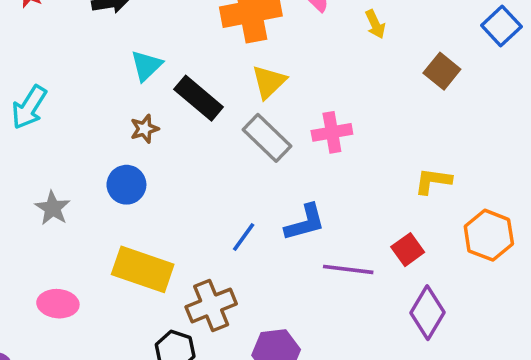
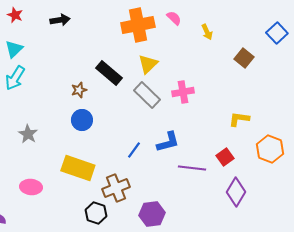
cyan triangle: (146, 66) -> (14, 49), moved
blue circle: (126, 185) -> (82, 120), moved

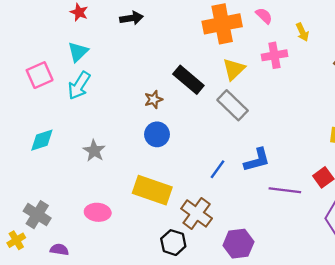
pink cross: (183, 92) -> (274, 55), moved
brown cross: (116, 188) -> (197, 213), turned -32

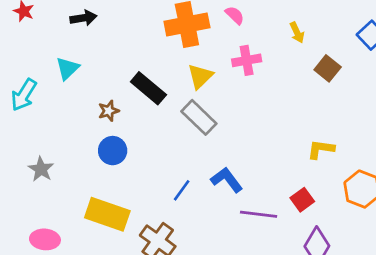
yellow arrow: (302, 32) -> (297, 33), moved
cyan triangle: (78, 52) -> (68, 68), moved
blue L-shape: (257, 160) -> (227, 180), turned -112

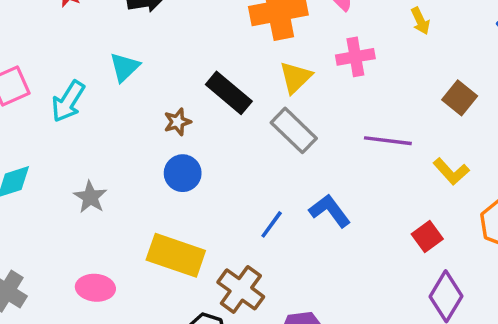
brown square: (328, 68) -> (460, 98), moved
yellow L-shape: (321, 149) -> (451, 171), turned -140
purple line: (259, 214) -> (388, 141), moved

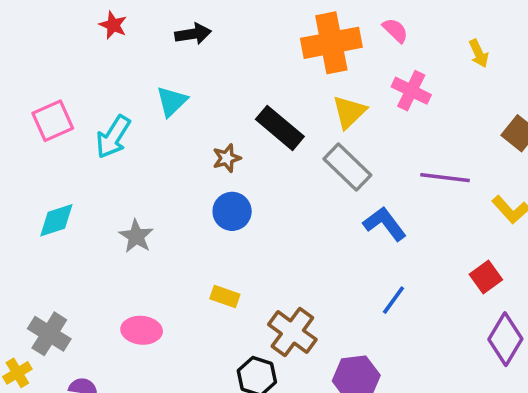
pink cross: (355, 57) -> (411, 91), turned 36
blue L-shape: (330, 211) -> (385, 224), moved
blue line: (272, 224) -> (394, 300), moved
yellow rectangle: (176, 255) -> (225, 297), size x0.5

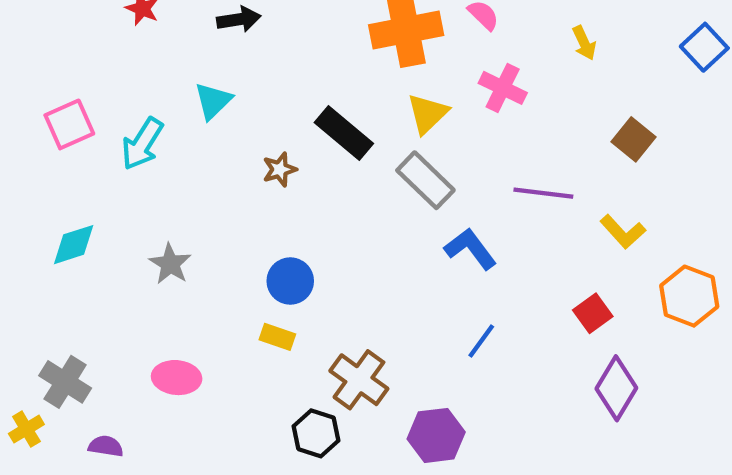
blue circle: (232, 211) -> (290, 281), moved

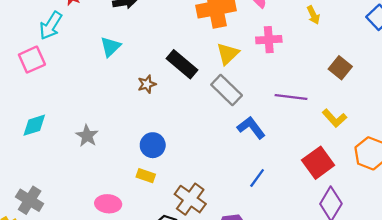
pink cross: (503, 88) -> (269, 40), turned -30
cyan arrow: (142, 144) -> (51, 26), moved
red square: (593, 313) -> (318, 163), size x1.5
pink ellipse: (177, 378) -> (108, 204), moved

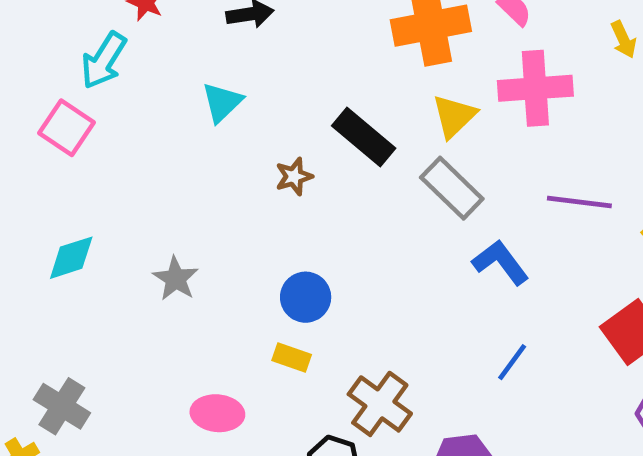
pink cross: (269, 40) -> (535, 88), size x1.4
pink square: (32, 60) -> (67, 128), turned -32

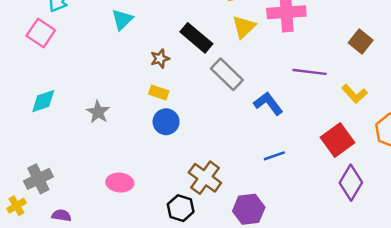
gray rectangle: (452, 188) -> (227, 74), moved
yellow rectangle: (292, 358) -> (159, 93), moved
blue line: (512, 362) -> (274, 156), turned 35
gray cross: (62, 406) -> (38, 179), turned 32

